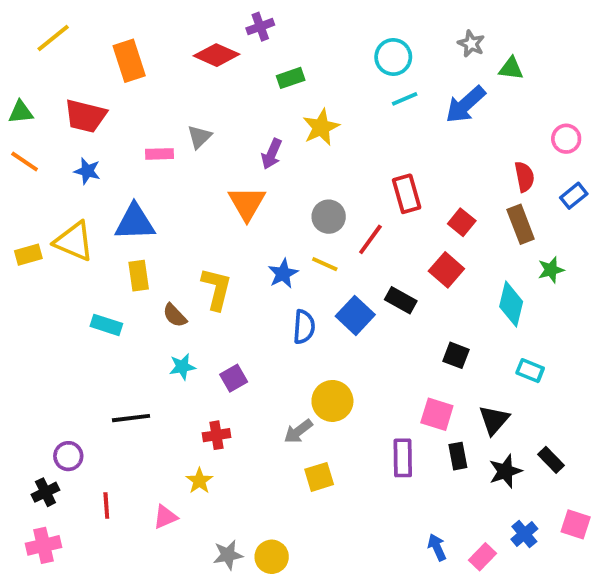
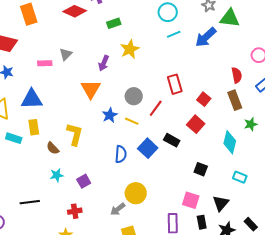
green triangle: (511, 68) -> (230, 18), size x1.5
blue star: (283, 274) -> (110, 115), moved
cyan rectangle: (106, 325) -> (14, 138), moved

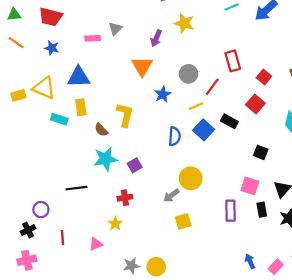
yellow star: (130, 49) -> (184, 23), turned -30
yellow line: (132, 121) -> (196, 106), moved, turned -48
cyan star: (57, 175) -> (106, 159), size x1.6

